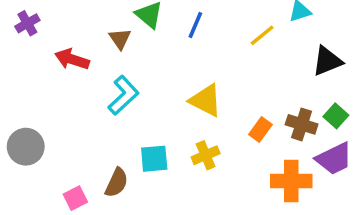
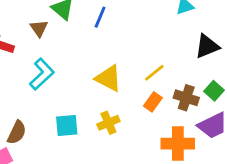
yellow line: (262, 35) -> (154, 73), moved
brown semicircle: (117, 183) -> (17, 132), moved

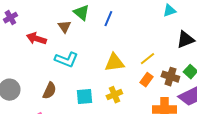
cyan L-shape: (42, 74) -> (66, 60), turned 65
yellow triangle: (108, 78) -> (114, 63), turned -35
brown semicircle: (17, 132) -> (49, 91), moved

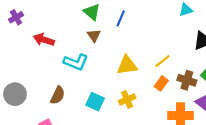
brown triangle: (64, 27) -> (94, 35), moved
cyan square: (84, 97) -> (95, 102), turned 30

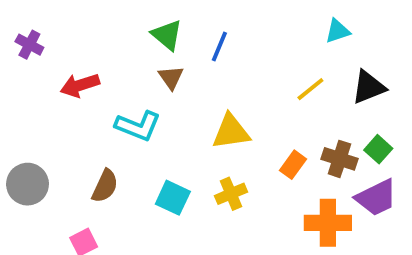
purple cross: (16, 17) -> (29, 45), turned -32
red arrow: (44, 40) -> (80, 85), turned -36
yellow line: (162, 61) -> (310, 89), moved

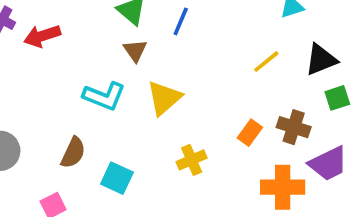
red arrow: (80, 85) -> (42, 36), moved
yellow triangle: (231, 132) -> (164, 98), moved, turned -33
green square: (378, 149) -> (337, 98), moved, turned 30
cyan square: (173, 198) -> (117, 178), moved

